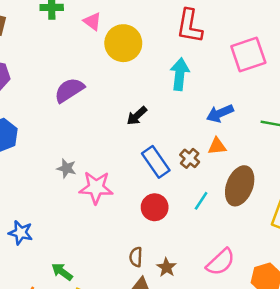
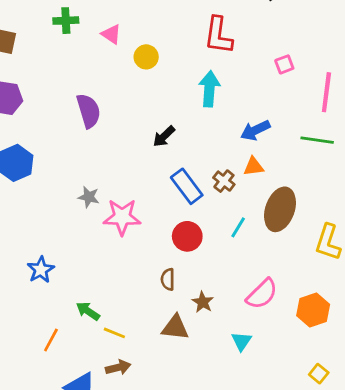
yellow circle: (123, 43) -> (146, 57), size x0.6
pink square: (248, 55) -> (284, 64), size x0.5
purple semicircle: (69, 90) -> (89, 111), turned 108
blue star: (21, 233) -> (41, 270), turned 30
brown semicircle: (136, 257) -> (168, 279), moved

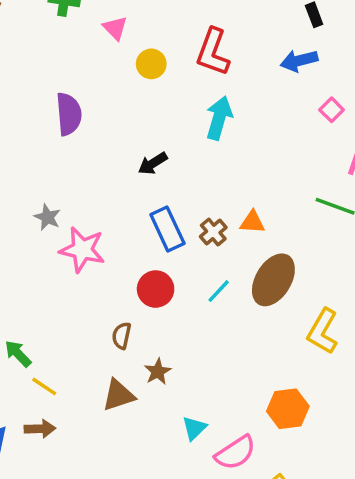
red L-shape: (218, 35) -> (213, 52), moved
pink square: (284, 64) -> (332, 110), moved, turned -36
blue arrow: (255, 130) -> (299, 61), moved
pink semicircle: (262, 294) -> (235, 453), moved
brown triangle: (175, 328) -> (118, 395), turned -36

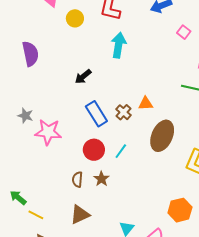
cyan line: (219, 291) -> (121, 151), moved
brown star: (158, 372) -> (101, 179), moved

